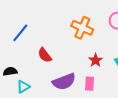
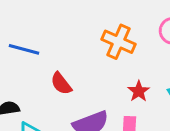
blue line: (20, 33) -> (24, 49), turned 66

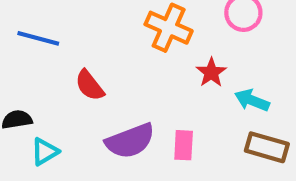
red star: (139, 91) -> (211, 73), moved

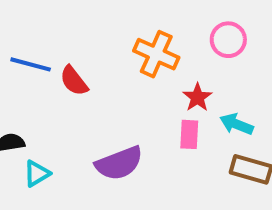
red semicircle: (90, 85) -> (74, 81), moved
pink rectangle: (184, 145) -> (189, 134), moved

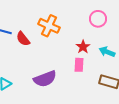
orange cross: (156, 54) -> (49, 26), moved
cyan arrow: (237, 124) -> (107, 52), moved

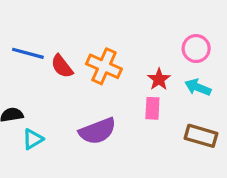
pink circle: (98, 19) -> (196, 49), moved
orange cross: (49, 26) -> (104, 66), moved

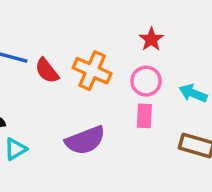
pink circle: (196, 49) -> (146, 81), moved
red star: (159, 79) -> (151, 39), moved

